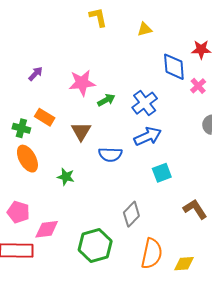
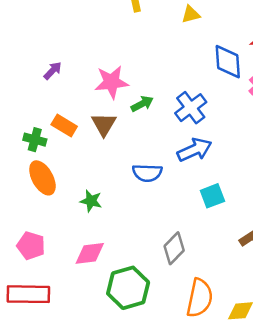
brown triangle: (81, 131) -> (104, 124), moved
pink diamond: (47, 229) -> (90, 253), moved

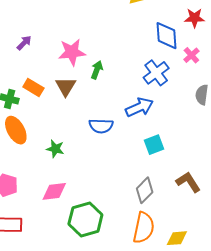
green arrow: (142, 104) -> (97, 70), turned -42
blue cross: (191, 108) -> (156, 73), moved
gray diamond: (174, 248) -> (145, 190), moved

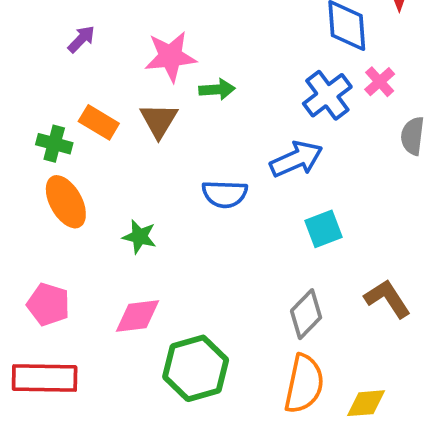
pink cross: (191, 55) -> (380, 82), moved
green arrow: (97, 70) -> (217, 89), turned 66

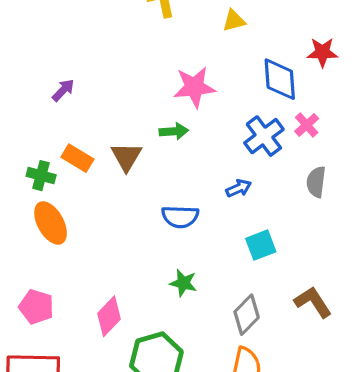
pink star: (170, 56) -> (194, 87), moved
gray semicircle: (413, 136) -> (316, 182), moved
blue arrow: (296, 159) -> (239, 188), size x0.6
green star: (139, 237) -> (183, 283), moved
pink diamond: (138, 316) -> (109, 316), turned -39

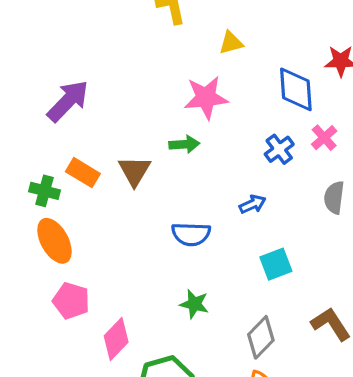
yellow triangle: (234, 21) -> (231, 43), moved
purple arrow: (63, 90) -> (68, 101), size x1.8
blue cross: (264, 136) -> (279, 149), size x0.7
pink pentagon: (36, 307) -> (71, 301), moved

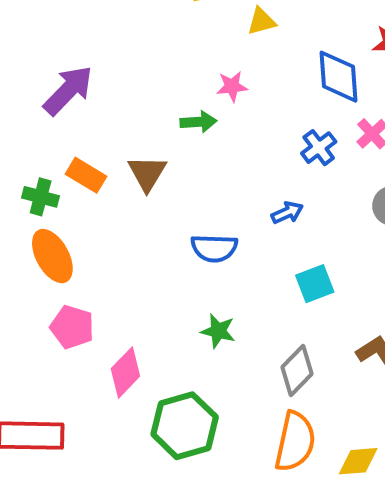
pink star: (206, 98) -> (232, 86), size x0.6
green arrow: (184, 144) -> (198, 122), moved

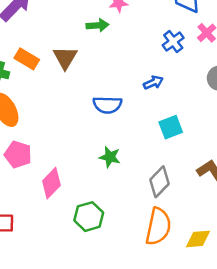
green hexagon: (185, 426) -> (89, 217), size x0.7

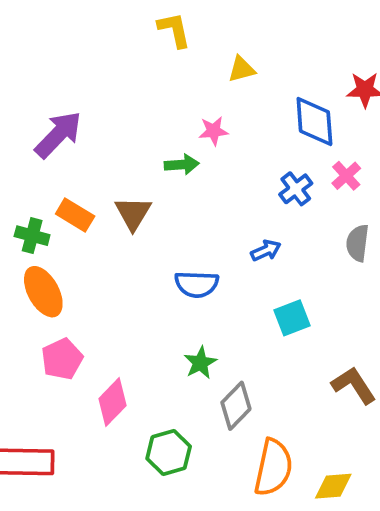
pink pentagon: (18, 154) -> (62, 359), turned 30
green star: (110, 157) -> (200, 363), turned 30
gray diamond: (160, 182) -> (236, 406), moved

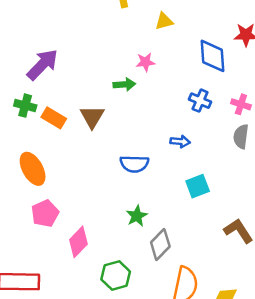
pink cross: (346, 176) -> (241, 104), moved, turned -30
blue cross: (296, 189) -> (200, 101), turned -30
green cross: (32, 236) -> (25, 106), moved
blue arrow: (266, 251) -> (180, 141), turned 30

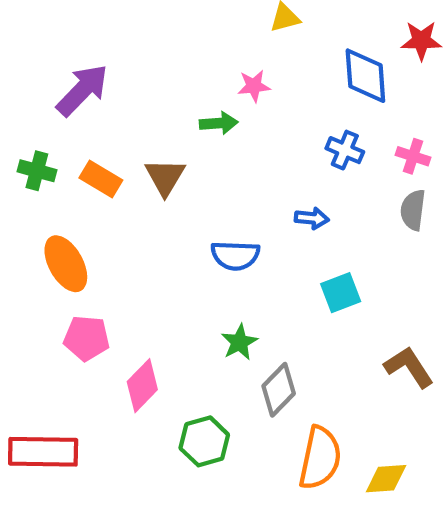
green cross: (25, 106) -> (37, 171), moved
pink pentagon: (45, 213) -> (86, 338), turned 30

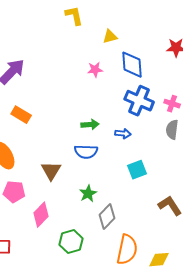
blue diamond: (365, 76) -> (132, 65), moved
green arrow: (219, 123) -> (90, 125), moved
blue cross: (345, 150) -> (139, 101), size x1.6
brown triangle: (165, 177) -> (51, 171), moved

